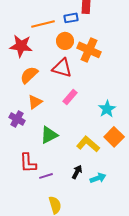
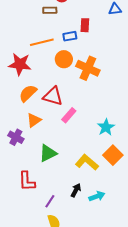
red triangle: (62, 68) -> (53, 96), moved
purple line: (46, 176) -> (50, 201), moved, turned -40

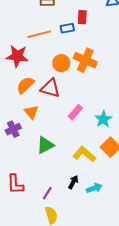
orange circle: (64, 59) -> (61, 63), moved
pink rectangle: (69, 115) -> (75, 112), moved
orange triangle: (34, 120) -> (31, 112), turned -35
purple cross: (16, 137) -> (13, 129), turned 35
red L-shape: (27, 181) -> (15, 184), moved

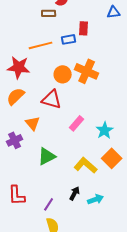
orange semicircle: (25, 85) -> (16, 96), moved

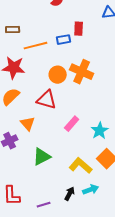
brown rectangle: (49, 13) -> (13, 30), moved
cyan arrow: (96, 199) -> (91, 190), moved
purple line: (49, 204) -> (44, 205), turned 40

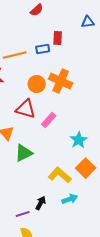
pink rectangle: (72, 124) -> (49, 120), moved
green triangle: (42, 157) -> (24, 153), moved
black arrow: (70, 194) -> (41, 203), moved

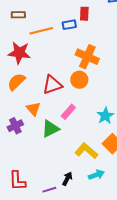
orange circle: (37, 84) -> (79, 80), moved
red triangle: (26, 109) -> (52, 85), turned -35
pink rectangle: (49, 120) -> (68, 112), moved

